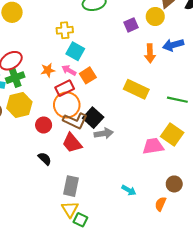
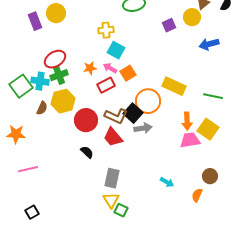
orange arrow: (150, 53) -> (187, 121), moved
orange circle: (67, 105) -> (148, 101), moved
red circle: (44, 125) -> (86, 120), size x1.5

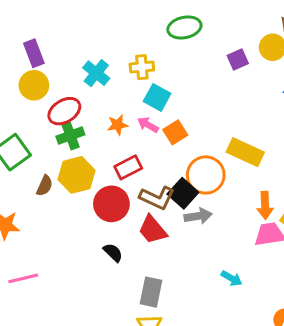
yellow circle: (56, 13) -> (34, 85), moved
cyan cross: (40, 81) -> (96, 73), moved, turned 30
red rectangle: (106, 85) -> (128, 167), moved
cyan arrow: (167, 182) -> (232, 278), moved

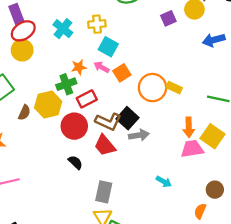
yellow circle: (34, 85) -> (22, 50), moved
red ellipse: (64, 111) -> (23, 31), moved
green cross: (70, 135) -> (66, 84), moved
yellow rectangle: (245, 152) -> (174, 88), size x0.6
orange circle: (206, 175) -> (152, 88), moved

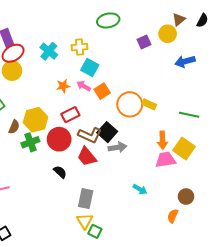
green cross: (66, 84) -> (30, 142), moved

